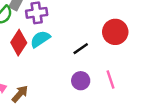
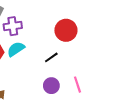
red circle: (115, 32) -> (66, 30), moved

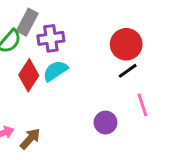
black line: (51, 57) -> (128, 71), moved
pink line: (77, 85) -> (142, 105), moved

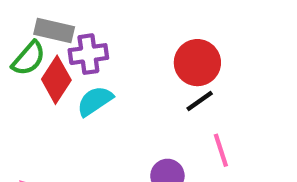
gray rectangle: (27, 22) -> (54, 31), turned 75
red diamond: (29, 75) -> (56, 80), moved

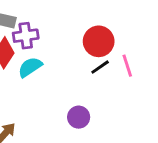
pink line: (221, 150) -> (127, 66), moved

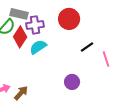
red circle: (99, 41) -> (69, 19), moved
pink line: (127, 66) -> (106, 59), moved

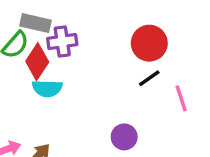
red circle: (69, 19) -> (149, 43), moved
cyan semicircle: (38, 47) -> (47, 88), moved, turned -144

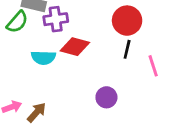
red diamond: (37, 62) -> (75, 47), moved, turned 72
black line: (149, 78) -> (127, 49), turned -42

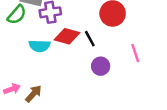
black line: (127, 49) -> (90, 39), moved, turned -42
purple circle: (106, 97) -> (101, 66), moved

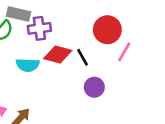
pink line: (135, 53) -> (124, 52), moved, turned 48

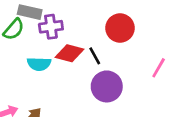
pink line: (124, 52) -> (159, 68), moved
purple circle: (94, 87) -> (107, 86), size x1.5

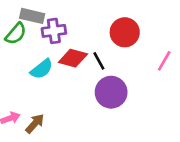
cyan semicircle: (39, 64) -> (42, 69), turned -40
pink line: (159, 68) -> (164, 61), moved

